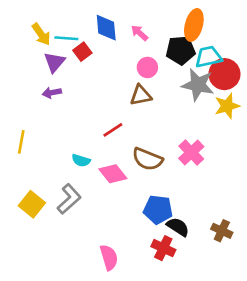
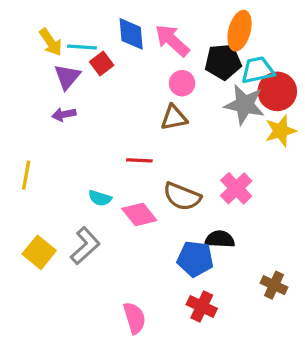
pink arrow: (139, 33) -> (172, 41), size x1.6
red line: (113, 130) -> (139, 160), turned 36
black semicircle: (178, 227) -> (220, 239), moved, turned -30

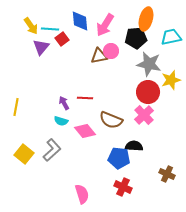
pink arrow: (172, 41) -> (105, 25), turned -100
cyan trapezoid: (258, 70) -> (171, 37), moved
red circle: (277, 91) -> (148, 92), moved
purple arrow: (64, 114) -> (64, 103), moved, turned 72
brown triangle: (174, 118) -> (99, 56), moved

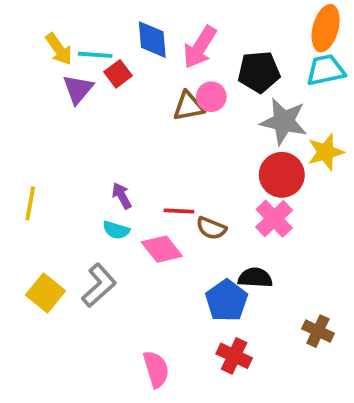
orange ellipse: (146, 19) -> (326, 28), moved
red line: (85, 98) -> (179, 211), moved
brown semicircle: (111, 120) -> (211, 228), size x0.7
blue pentagon: (119, 158) -> (227, 301), turned 30

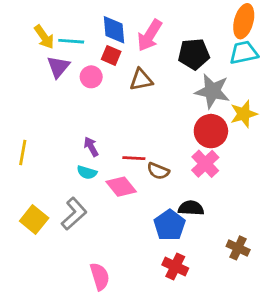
red square: (118, 74) -> (111, 55), moved, turned -30
pink circle: (211, 97) -> (91, 77), moved
pink semicircle: (156, 369) -> (100, 276), moved

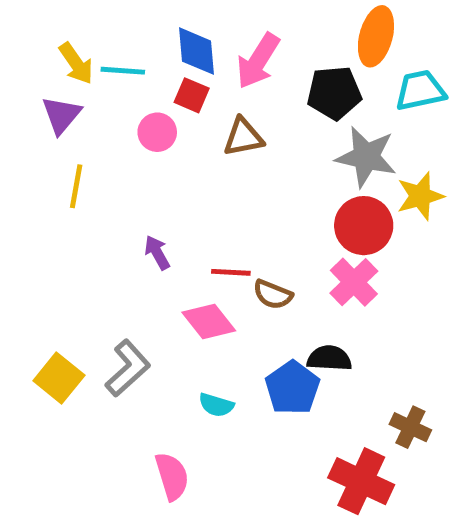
orange ellipse: (244, 21) -> (376, 36), moved
purple triangle: (58, 67) -> (61, 115), moved
yellow line: (23, 152) -> (76, 186), moved
cyan semicircle: (87, 172) -> (216, 405), moved
red cross: (175, 267) -> (361, 481), moved, size x1.4

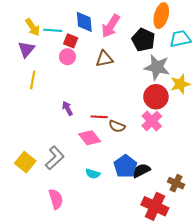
black pentagon: (334, 93) -> (143, 40), turned 30
red square: (192, 95) -> (71, 41), moved
black semicircle: (329, 358) -> (141, 171), moved, turned -30
pink semicircle: (172, 476) -> (56, 199), moved

